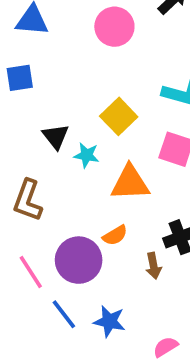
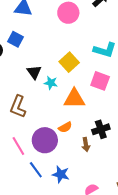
blue square: (20, 78) -> (15, 39), turned 35

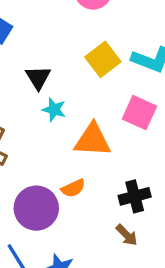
yellow square: (69, 62) -> (103, 59), moved
black triangle: (34, 72) -> (38, 78), moved
brown arrow: (86, 145) -> (127, 235), moved, turned -40

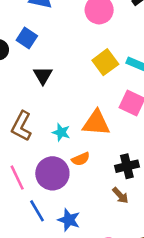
black triangle: (38, 78) -> (43, 75), moved
cyan star: (54, 110) -> (61, 132), moved

